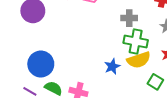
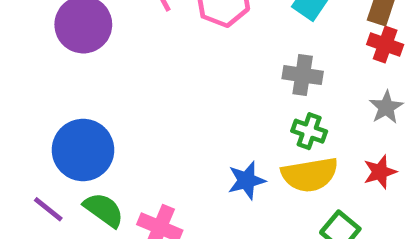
green cross: (136, 42) -> (309, 131), size x0.6

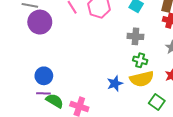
blue circle: (83, 150) -> (44, 76), size x0.7
purple line: (48, 209) -> (43, 93), moved, turned -32

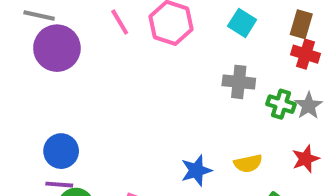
green cross: (140, 60) -> (281, 104), moved
yellow semicircle: (142, 79) -> (248, 163), size x0.6

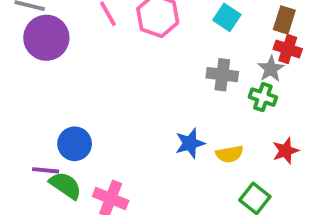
gray star: (309, 106) -> (271, 69), moved
blue circle: (61, 151) -> (75, 144), moved
blue star: (196, 170) -> (190, 143), moved

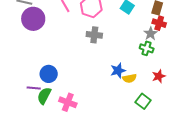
gray cross: (222, 75) -> (94, 35), moved
blue star: (190, 143) -> (118, 71), moved
green semicircle: (66, 185) -> (44, 96), turned -96

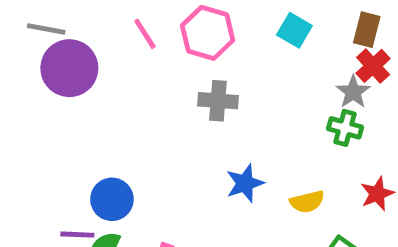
red cross: (159, 23) -> (373, 66), turned 32
blue star: (118, 71) -> (245, 183), moved

